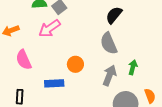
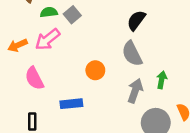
pink arrow: (49, 28) -> (47, 39), moved
orange circle: (75, 64) -> (95, 70), moved

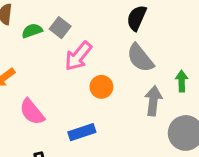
pink arrow: (47, 39) -> (78, 56), moved

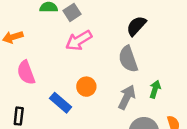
orange circle: (101, 87) -> (86, 87), moved
blue rectangle: (82, 132) -> (61, 103), turned 40

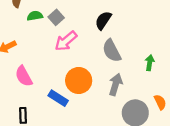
black semicircle: (136, 26) -> (103, 20), moved
orange circle: (86, 87) -> (79, 81), size x1.5
green arrow: (155, 89) -> (150, 63), moved

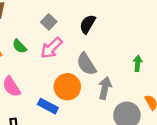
green semicircle: (35, 16) -> (19, 46), moved, turned -120
gray square: (56, 17) -> (49, 22), moved
gray semicircle: (112, 51) -> (86, 64), moved

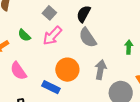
gray semicircle: (86, 64) -> (88, 38), moved

